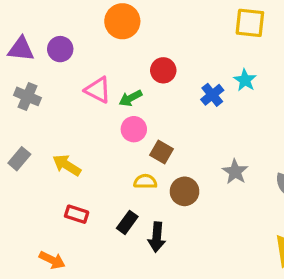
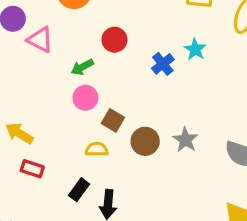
pink triangle: (98, 90) -> (40, 40), moved
brown circle: (185, 191) -> (145, 141), moved
red rectangle: (77, 214) -> (32, 169), moved

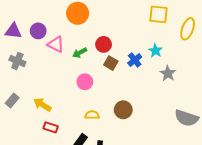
green arrow: (82, 67) -> (80, 53), moved
brown square: (113, 120) -> (111, 63), moved
gray star: (185, 140) -> (168, 73), moved

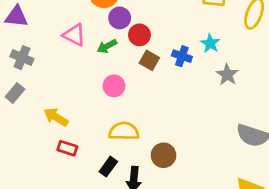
purple circle: (38, 31) -> (120, 18), moved
blue cross: (135, 60) -> (182, 56), turned -32
gray rectangle: (12, 100) -> (15, 93), moved
brown circle: (123, 110) -> (164, 155), moved
yellow semicircle: (92, 115) -> (124, 131), size x1.5

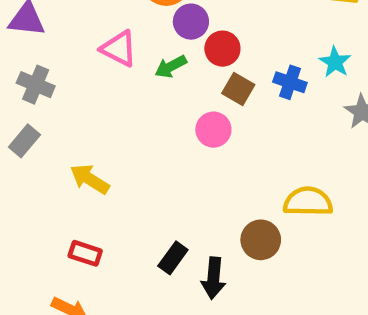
pink circle: (114, 86) -> (213, 130), moved
yellow semicircle: (124, 131) -> (308, 202), moved
red rectangle: (67, 148) -> (85, 253), moved

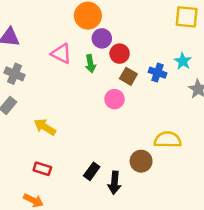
green arrow: (171, 67) -> (90, 64), turned -72

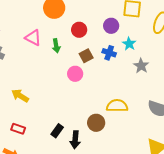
purple circle: (102, 38) -> (111, 26), moved
red circle: (120, 54) -> (79, 30), moved
brown square: (128, 76) -> (86, 56), turned 32

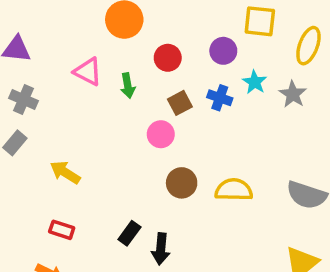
gray star: (141, 66) -> (293, 94), moved
brown circle: (96, 123) -> (182, 183), moved

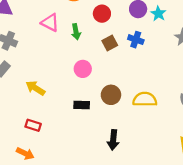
cyan star: (255, 82) -> (158, 14), moved
pink circle: (161, 134) -> (83, 69), moved
black rectangle: (129, 233) -> (82, 105), moved, turned 56
black arrow: (161, 249) -> (113, 140), moved

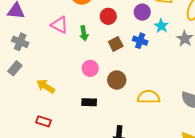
cyan star: (158, 14) -> (161, 26), moved
brown circle: (111, 95) -> (117, 80), moved

